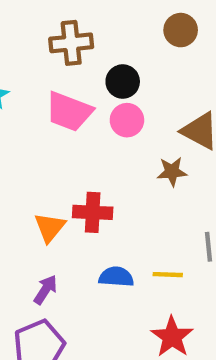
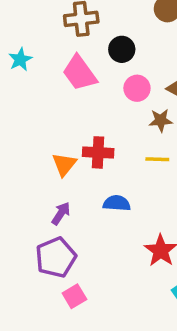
pink trapezoid: (69, 112) -> (79, 73), turned 33
pink circle: (127, 120) -> (137, 88), moved
yellow line: (168, 275) -> (157, 159), moved

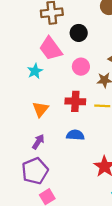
cyan star: (20, 59) -> (35, 71), moved
pink circle: (137, 88) -> (81, 67), moved
red cross: (98, 152) -> (75, 101), moved

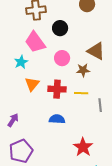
orange triangle: (41, 109) -> (32, 84), moved
purple arrow: (38, 142) -> (13, 120), moved

